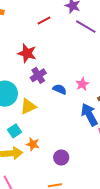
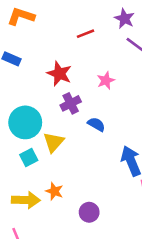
pink star: (82, 84) -> (106, 80), moved
yellow triangle: (28, 106) -> (54, 142), turned -30
cyan square: (14, 131) -> (29, 157), moved

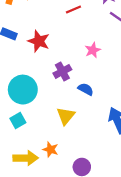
red star: (59, 74) -> (39, 41), moved
yellow triangle: (54, 142) -> (66, 116), moved
cyan square: (29, 157) -> (18, 121), moved

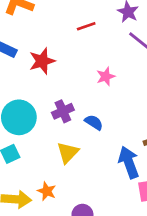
red star: (39, 41) -> (42, 61), turned 30
purple cross: (62, 71) -> (63, 111), moved

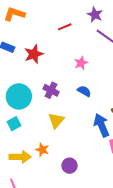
purple cross: (63, 111) -> (51, 90), turned -35
blue semicircle: (94, 122) -> (84, 91), moved

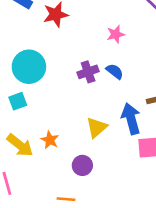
purple cross: (51, 90) -> (88, 72), moved, turned 35
yellow triangle: (56, 120) -> (97, 127), moved
yellow arrow: (20, 157) -> (20, 145), turned 30

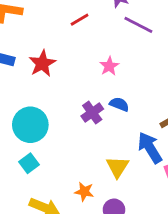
orange star: (50, 140) -> (84, 192), moved

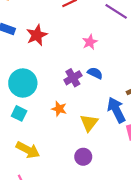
cyan square: (29, 163) -> (19, 113), turned -32
orange star: (84, 192) -> (59, 109), moved

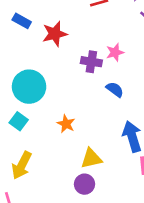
purple cross: (73, 78) -> (91, 62), moved, turned 30
yellow triangle: (89, 123) -> (91, 158), moved, turned 30
yellow arrow: (28, 150) -> (22, 165), turned 80

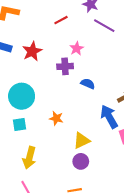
pink star: (115, 52) -> (77, 48), moved
cyan square: (19, 121) -> (19, 124), turned -32

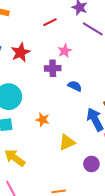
yellow arrow: (29, 158) -> (15, 158), turned 110
purple circle: (81, 161) -> (91, 164), moved

